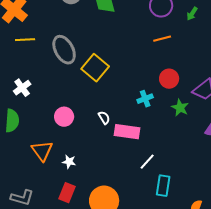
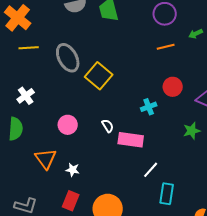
green arrow: (192, 14) -> (196, 34), moved, turned 32
green star: (180, 108) -> (192, 131), moved, turned 30

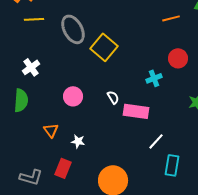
orange triangle: (46, 159) -> (51, 130), size x0.7
red rectangle: (71, 201) -> (63, 168), moved

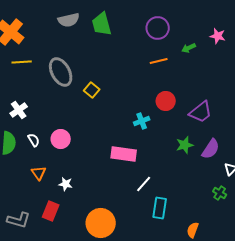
yellow square: (104, 47) -> (92, 90), size x0.6
white semicircle: (113, 97) -> (34, 140), moved

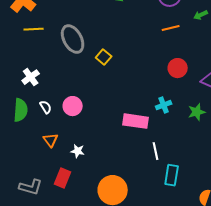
cyan cross: (142, 121) -> (164, 105), moved
white line: (144, 184) -> (156, 151), turned -54

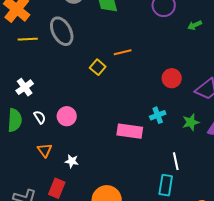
orange line: (171, 28) -> (123, 52), moved
gray ellipse: (73, 39) -> (62, 31), moved
white line: (156, 151) -> (176, 161), moved

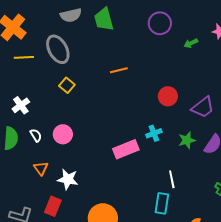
yellow square: (98, 67) -> (67, 85), moved
pink rectangle: (130, 131) -> (126, 149), turned -30
white star: (72, 161) -> (68, 179), size x1.5

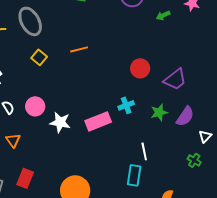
orange line: (119, 70) -> (79, 49), moved
white star: (68, 179) -> (60, 122), moved

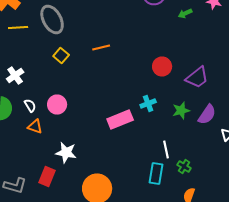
white star: (60, 122) -> (66, 152), moved
orange triangle: (13, 140) -> (35, 126), moved, turned -35
green cross: (194, 160) -> (184, 166), moved

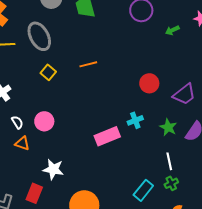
green star: (181, 110) -> (168, 127), turned -30
white line: (166, 150) -> (169, 161), moved
green cross: (184, 166) -> (171, 183), turned 32
cyan rectangle: (156, 174) -> (143, 190), turned 30

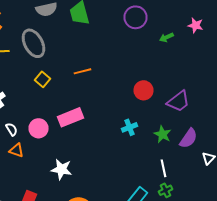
pink rectangle: (107, 136) -> (70, 117), moved
white star: (53, 169) -> (62, 169), moved

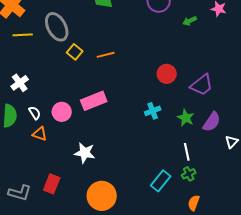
yellow square: (42, 79) -> (75, 52), moved

